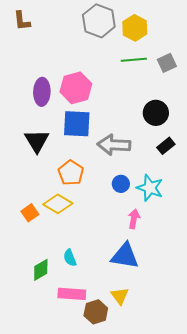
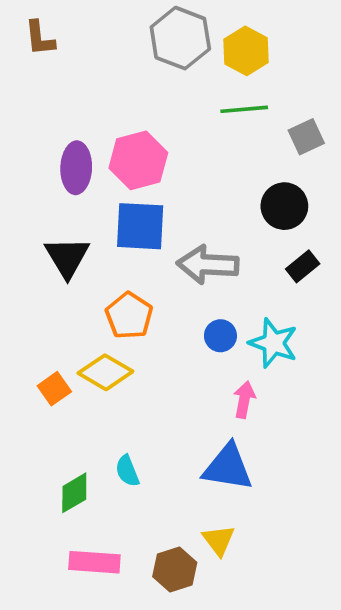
gray square: (167, 63) -> (306, 137), moved
pink rectangle: (72, 294) -> (94, 562), moved

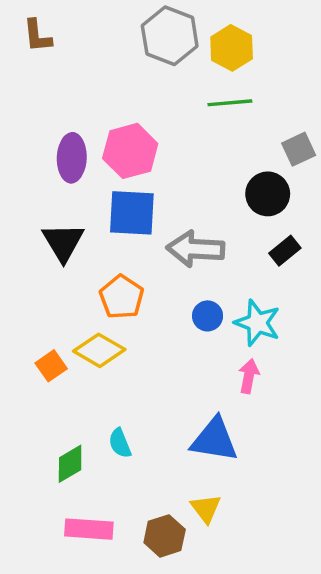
gray square: (306, 137) -> (299, 149), moved
pink arrow: (244, 400) -> (249, 376), moved

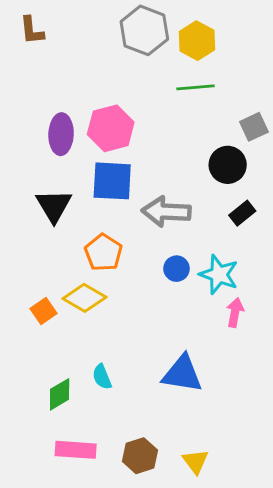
pink arrow: (249, 376) -> (235, 312), moved
yellow triangle: (206, 508) -> (195, 462), moved

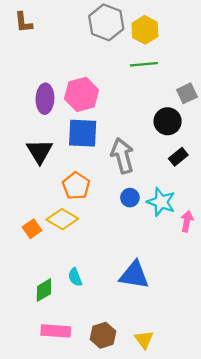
gray arrow: (166, 212) -> (122, 156), turned 72
pink arrow: (235, 312) -> (187, 221), moved

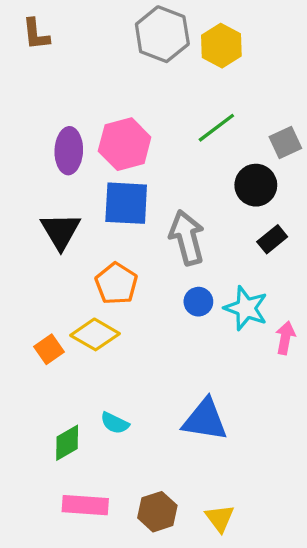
green line: (144, 64) -> (216, 128), moved, turned -32
cyan semicircle: (75, 277) -> (115, 423), turned -42

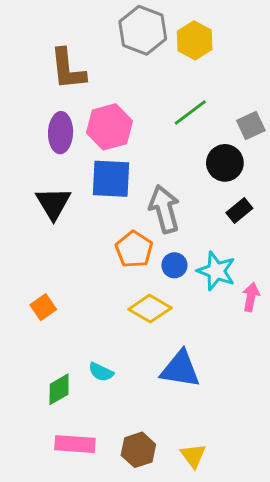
brown L-shape: (36, 34) -> (68, 69), moved, size x1.5
orange pentagon: (116, 284) -> (134, 249), moved
yellow diamond: (95, 334) -> (150, 309), moved

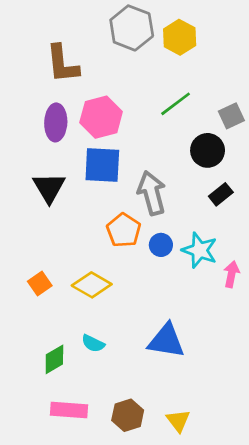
yellow diamond: (150, 309) -> (92, 285), moved

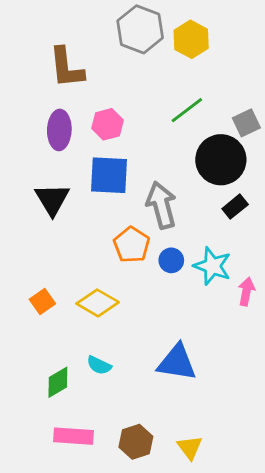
pink hexagon: (101, 117) -> (108, 124), size x0.7
black circle: (208, 150) -> (221, 160), size x1.4

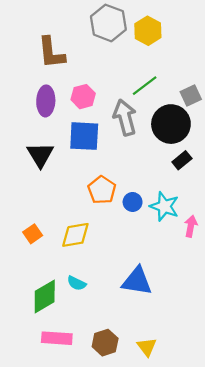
gray arrow: (161, 205) -> (125, 117), moved
yellow diamond: (98, 303) -> (75, 235), turned -40
green diamond: (58, 382) -> (45, 296), size x1.4

